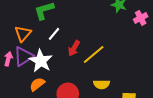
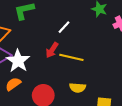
white line: (54, 34) -> (64, 27), moved
yellow line: (94, 54) -> (71, 57), turned 50

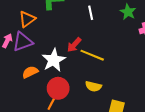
white line: (64, 27) -> (91, 13), moved, turned -64
white star: (18, 61) -> (54, 60), moved

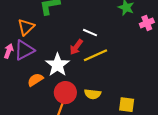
white line: (91, 13) -> (90, 33), moved, turned -48
yellow line: (92, 55) -> (96, 55), turned -40
yellow semicircle: (93, 86) -> (93, 94), moved

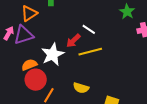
red circle: (65, 93) -> (36, 80), moved

